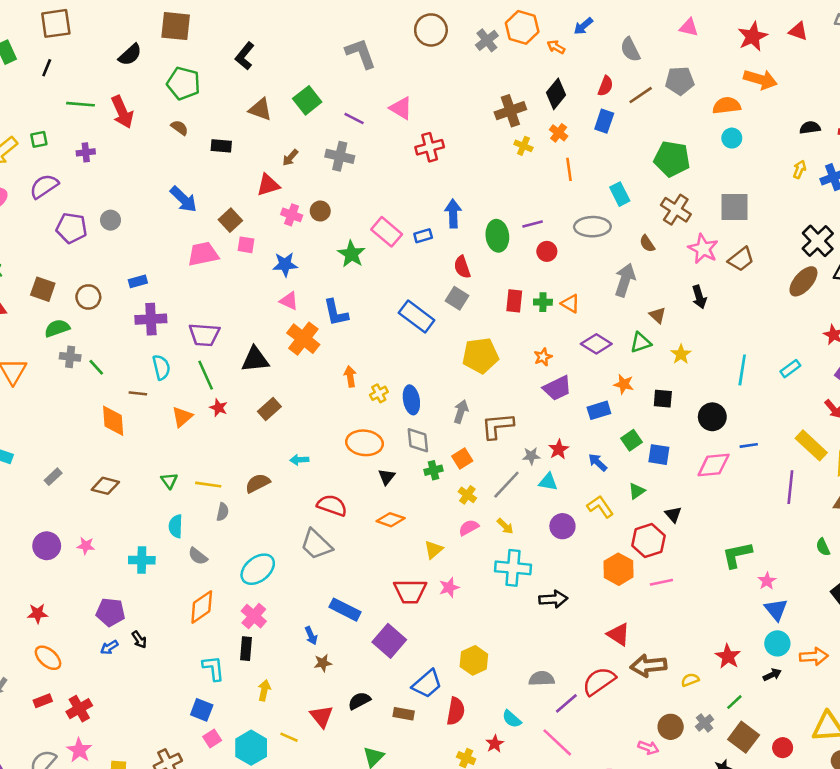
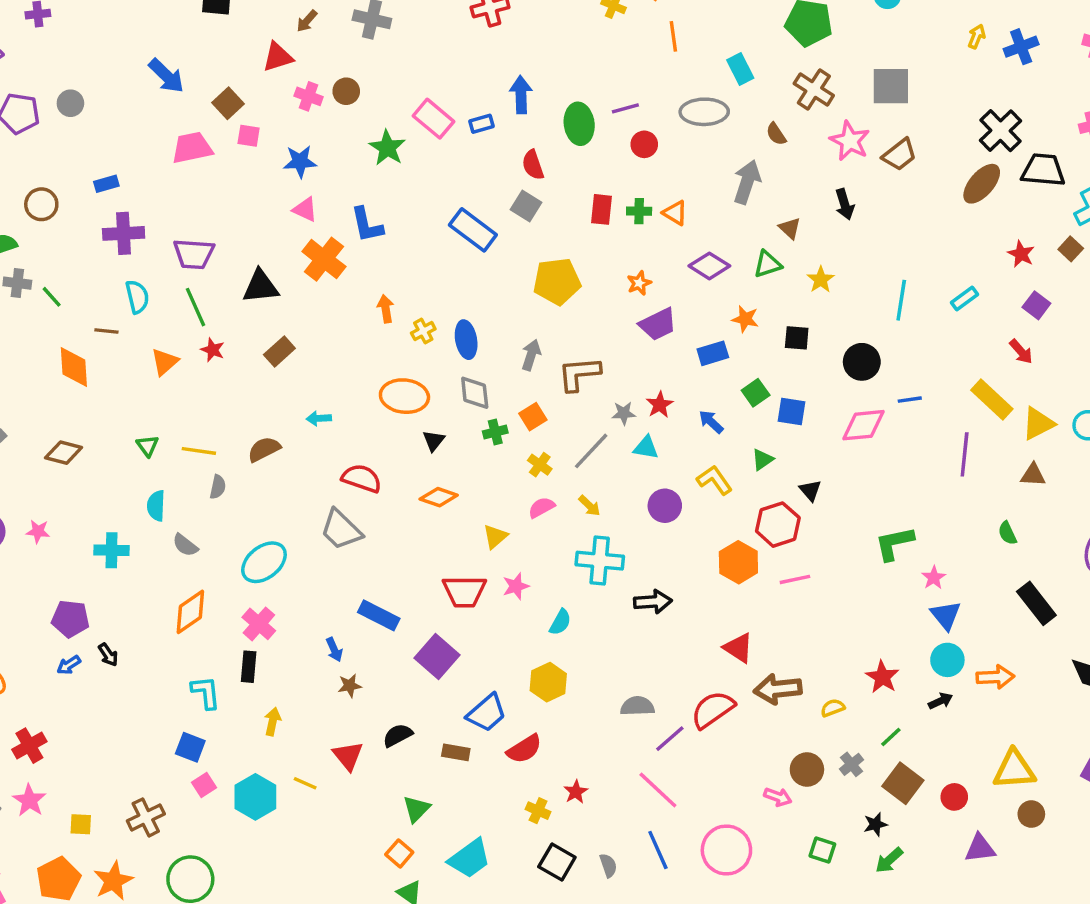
red semicircle: (456, 711) -> (524, 749), turned 48
cyan semicircle: (512, 719) -> (560, 622), moved, turned -102

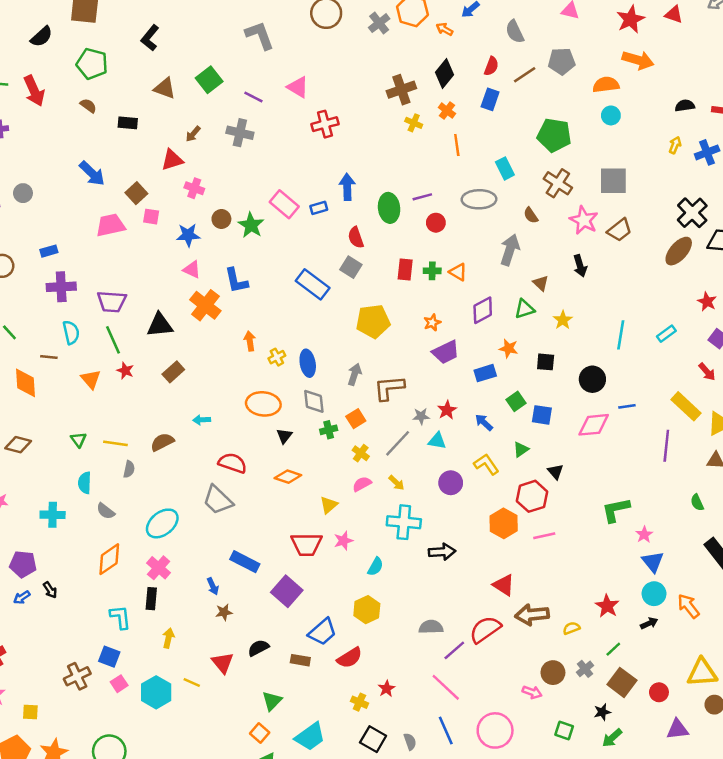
brown circle: (346, 91) -> (221, 219), moved
purple diamond: (709, 266) -> (483, 310), turned -60
orange triangle: (165, 362) -> (91, 379), turned -30
orange arrow: (995, 677) -> (689, 606), turned -125
brown cross: (146, 817) -> (77, 676), moved

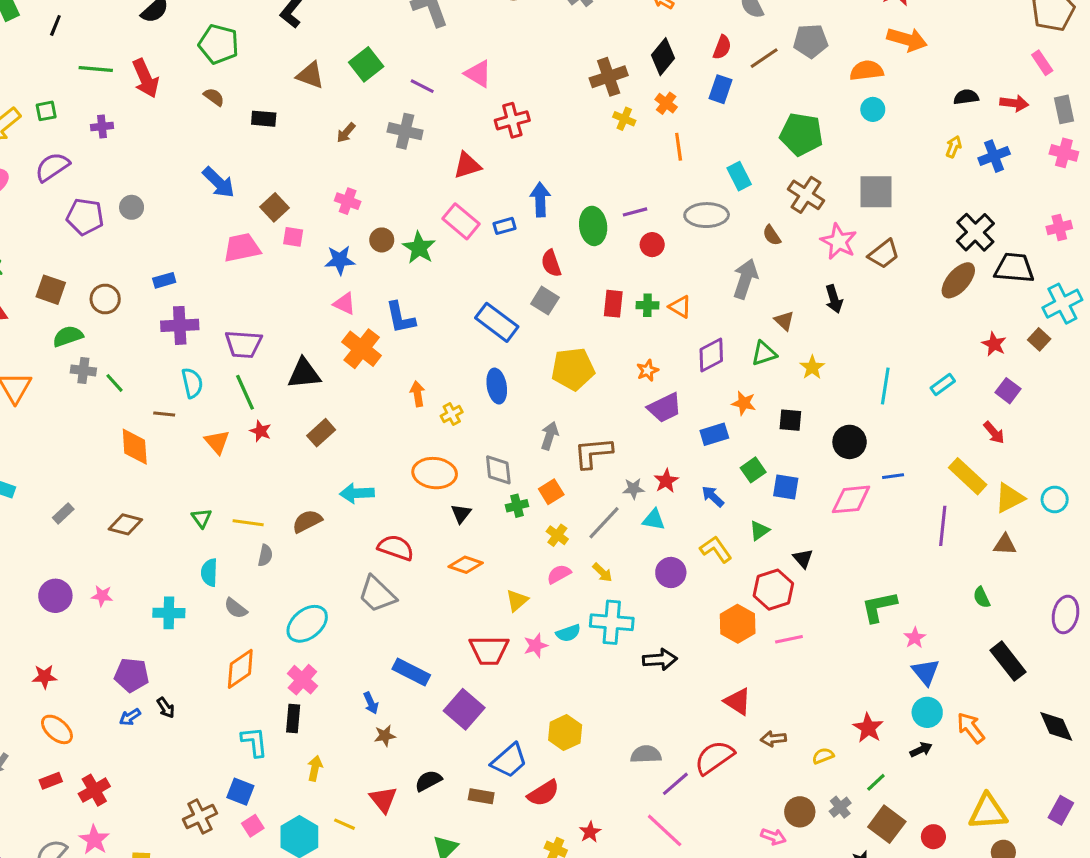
red triangle: (172, 160) -> (467, 165), moved
blue ellipse: (308, 363) -> (497, 386), moved
cyan arrow: (202, 420) -> (357, 493), size x1.5
cyan semicircle: (375, 567) -> (568, 633), moved, turned 42
brown arrow: (532, 615) -> (773, 739), size x0.6

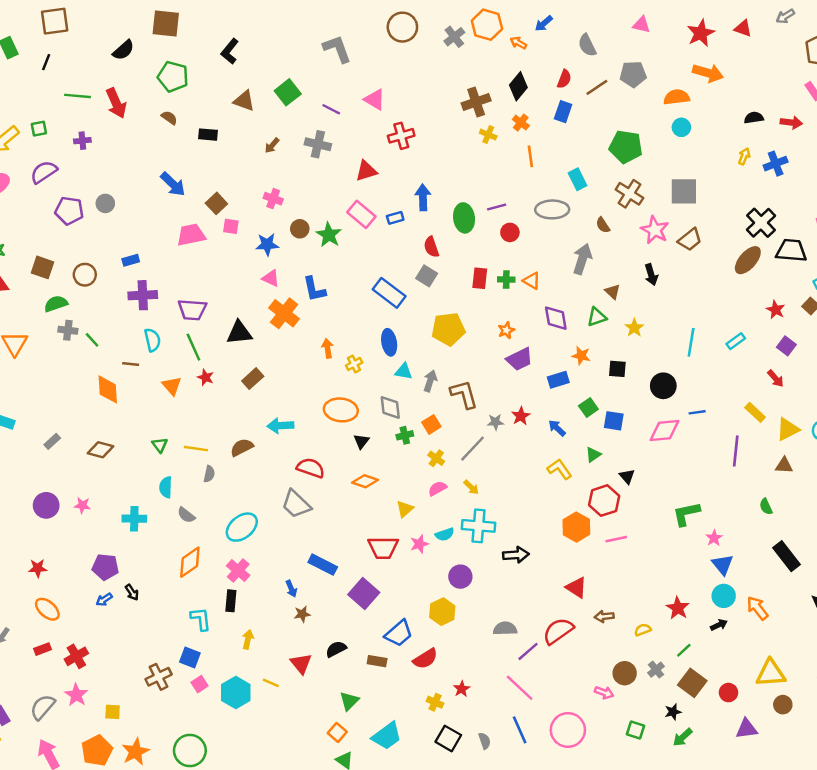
purple diamond: (711, 355) -> (556, 318), turned -72
brown L-shape: (593, 453) -> (464, 394), turned 80
yellow rectangle: (968, 476) -> (755, 412), size x0.7
cyan triangle: (654, 520) -> (404, 371), moved
purple circle: (671, 572) -> (460, 577), moved

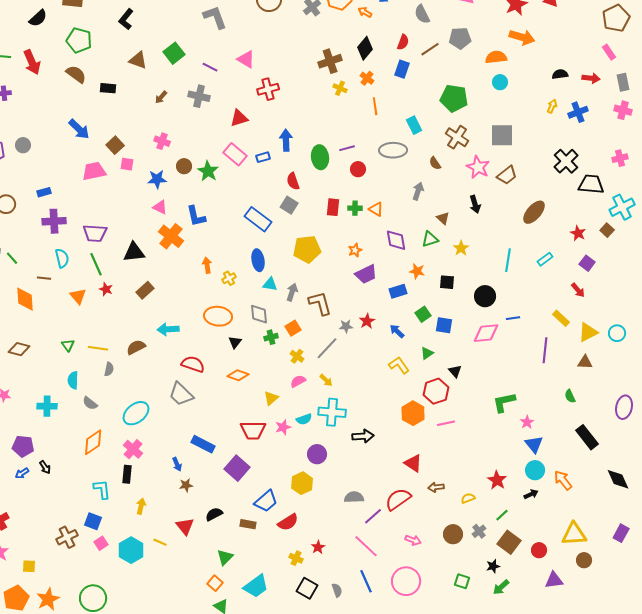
brown semicircle: (169, 118) -> (76, 74), size x1.5
gray arrow: (582, 259) -> (418, 191), size x0.7
brown ellipse: (748, 260) -> (534, 212), moved
pink arrow: (604, 693) -> (413, 540), moved

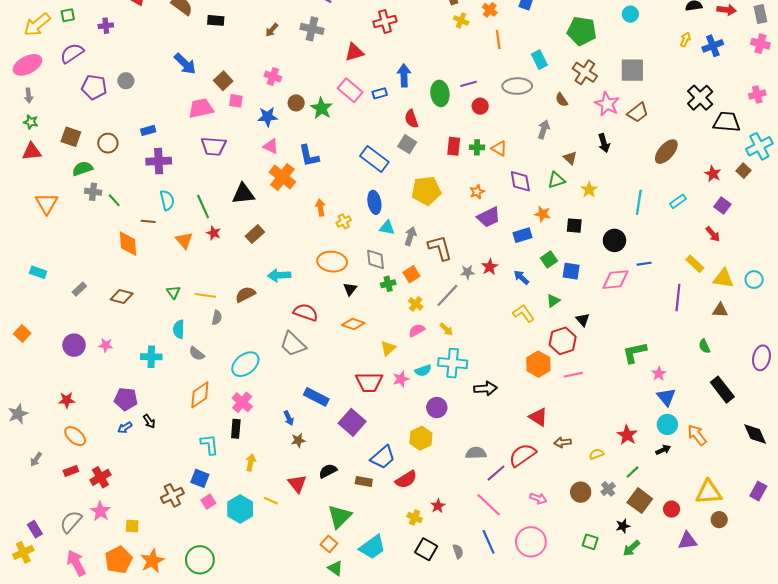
purple trapezoid: (95, 233) -> (214, 146), moved
yellow triangle: (588, 332) -> (723, 278), turned 35
green triangle: (225, 557) -> (339, 516), size x1.4

